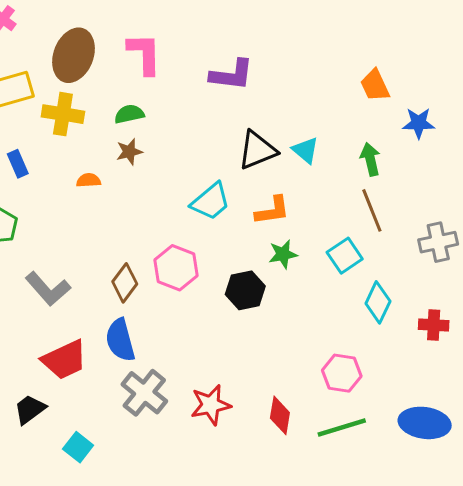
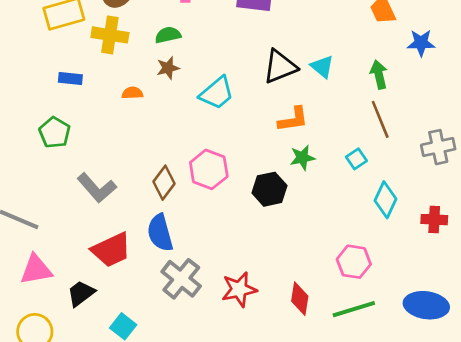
blue rectangle: (18, 164) -> (70, 78), turned -60
cyan trapezoid: (211, 201) -> (217, 93), moved
cyan square: (345, 256) -> (356, 159), size x0.7

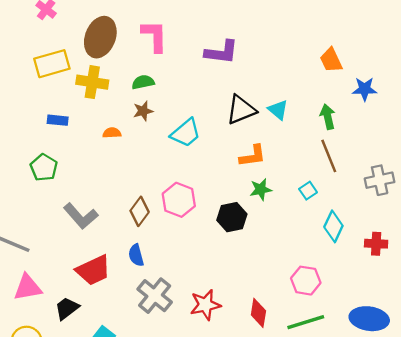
blue semicircle: (160, 233) -> (136, 255), size x0.7

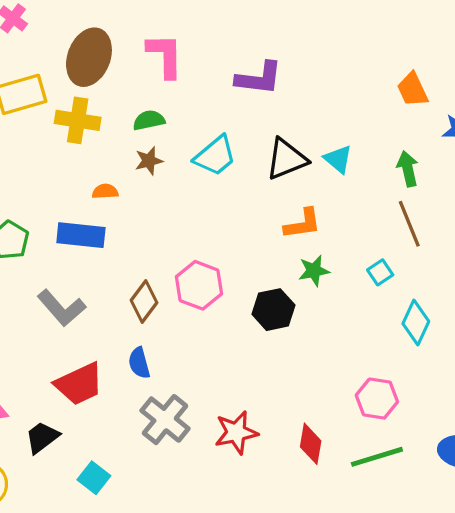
blue rectangle: (58, 120) -> (81, 235), moved, size x1.6
cyan trapezoid: (186, 133) -> (215, 156), moved

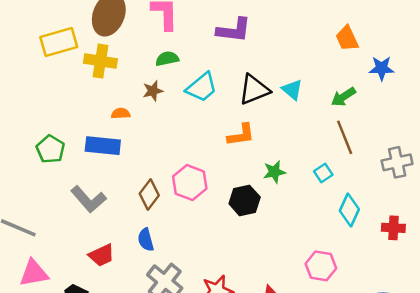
green semicircle: (149, 120) -> (167, 59), moved
green arrow: (408, 169) -> (343, 97), turned -110
orange L-shape: (303, 224) -> (241, 135), moved
red trapezoid: (79, 384) -> (102, 255), size x0.7

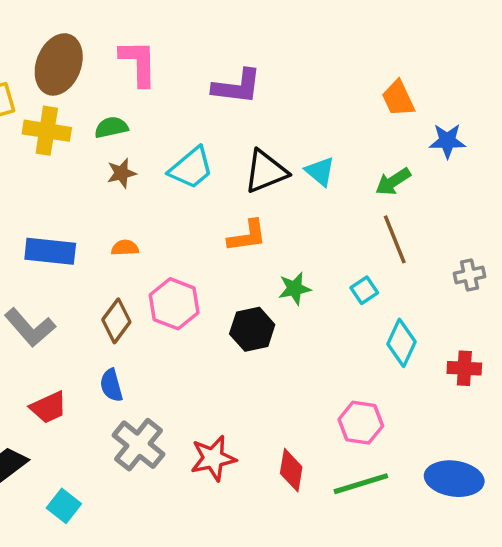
green semicircle: (167, 59) -> (111, 127), moved
orange semicircle: (121, 113) -> (125, 248), moved
gray cross: (397, 162) -> (469, 275), size x0.7

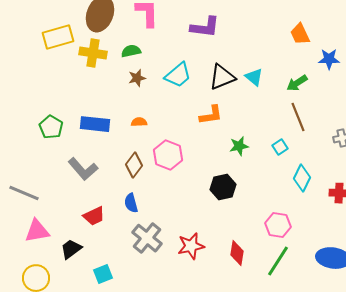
black hexagon: (252, 329) -> (223, 187), moved
green line: (361, 484) -> (278, 261), turned -40
cyan square: (64, 506) -> (103, 274), turned 30

